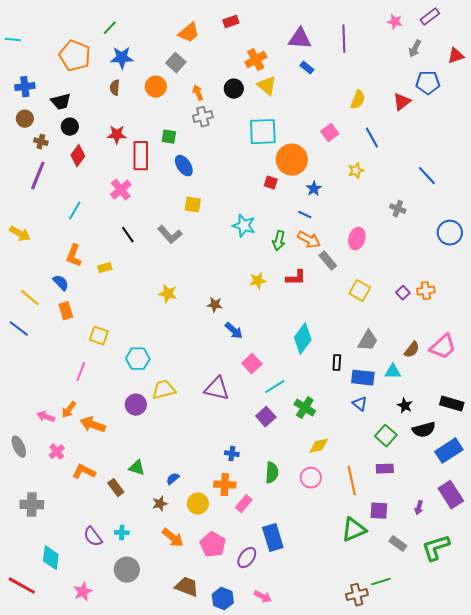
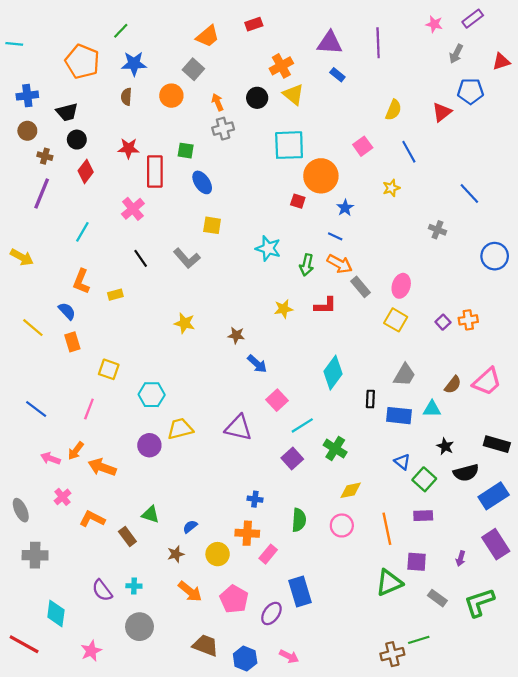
pink ellipse: (357, 239) -> (401, 286), moved
blue line: (19, 329) -> (36, 409), moved
blue triangle: (360, 404) -> (402, 462), moved
gray ellipse: (19, 447) -> (21, 510), moved

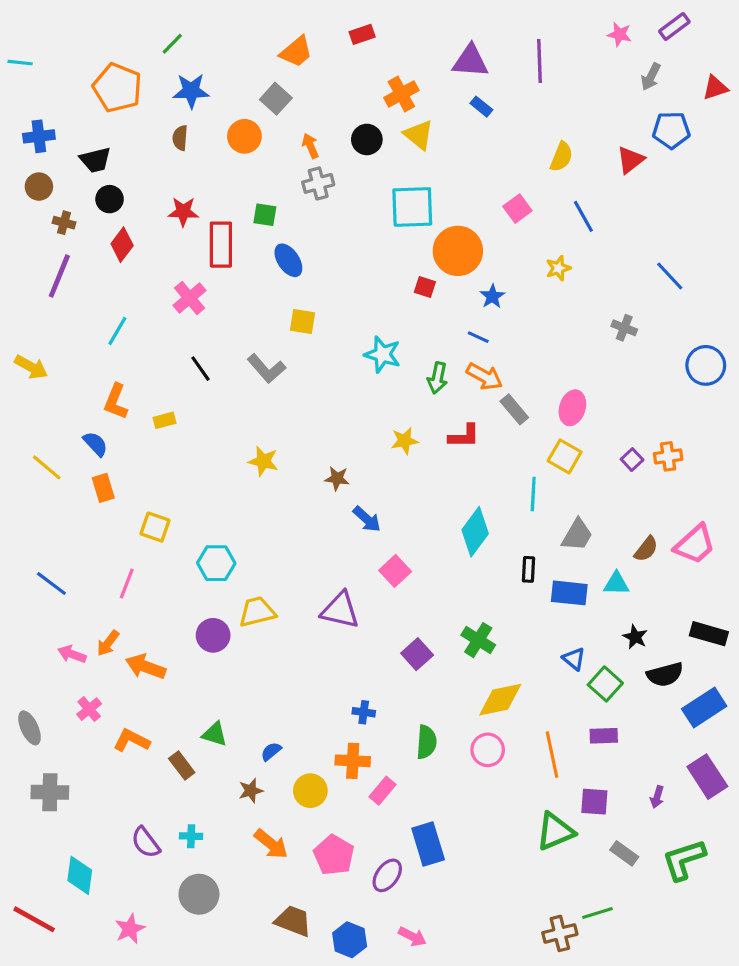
cyan line: (302, 425) -> (533, 494), moved, turned -55
yellow diamond: (351, 490) -> (500, 700), size x1.4

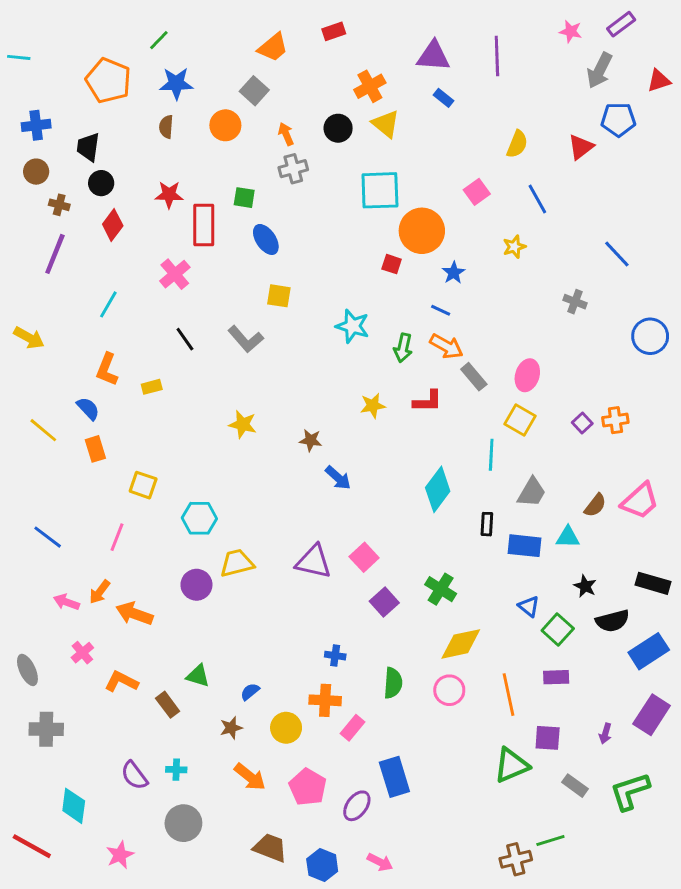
gray arrow: (651, 77) -> (600, 70), size x1.4
black trapezoid: (95, 160) -> (88, 147), turned 112
pink square: (395, 571) -> (364, 557), moved
purple rectangle: (707, 777) -> (652, 715), turned 66

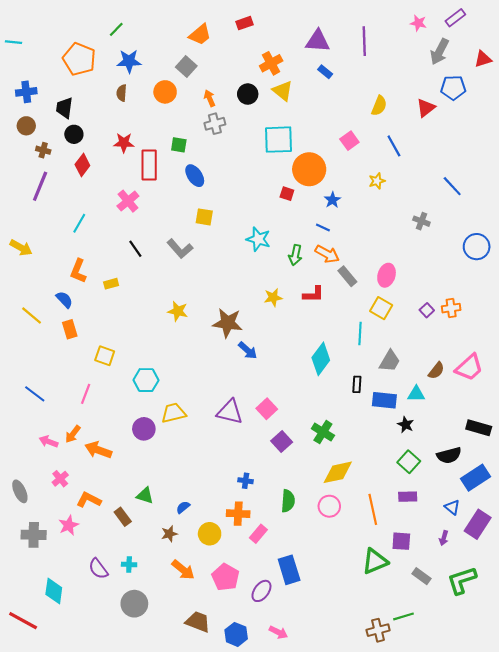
brown star: (311, 440) -> (228, 323), size x1.8
black star: (585, 586) -> (406, 425), moved
blue triangle: (529, 606) -> (452, 507), moved
pink star: (120, 855) -> (69, 525), moved

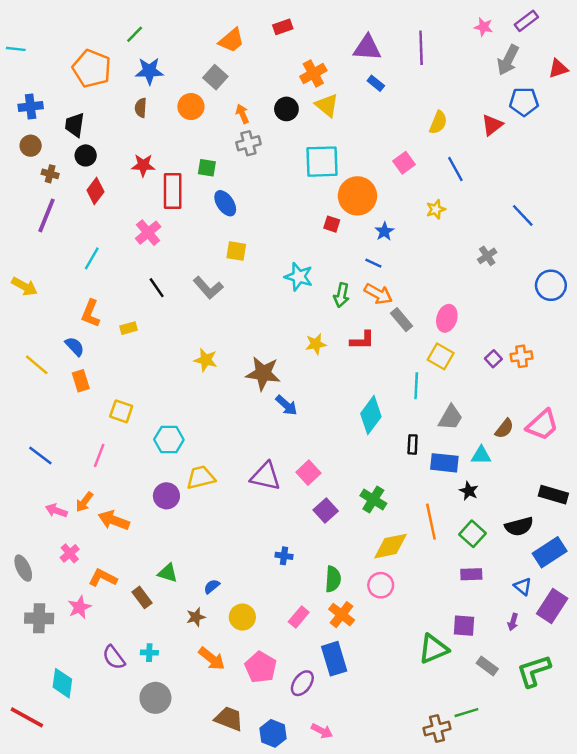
gray cross: (421, 221) -> (487, 256), turned 35
orange line: (373, 509) -> (431, 522), moved
orange cross: (238, 514) -> (342, 615), moved, turned 35

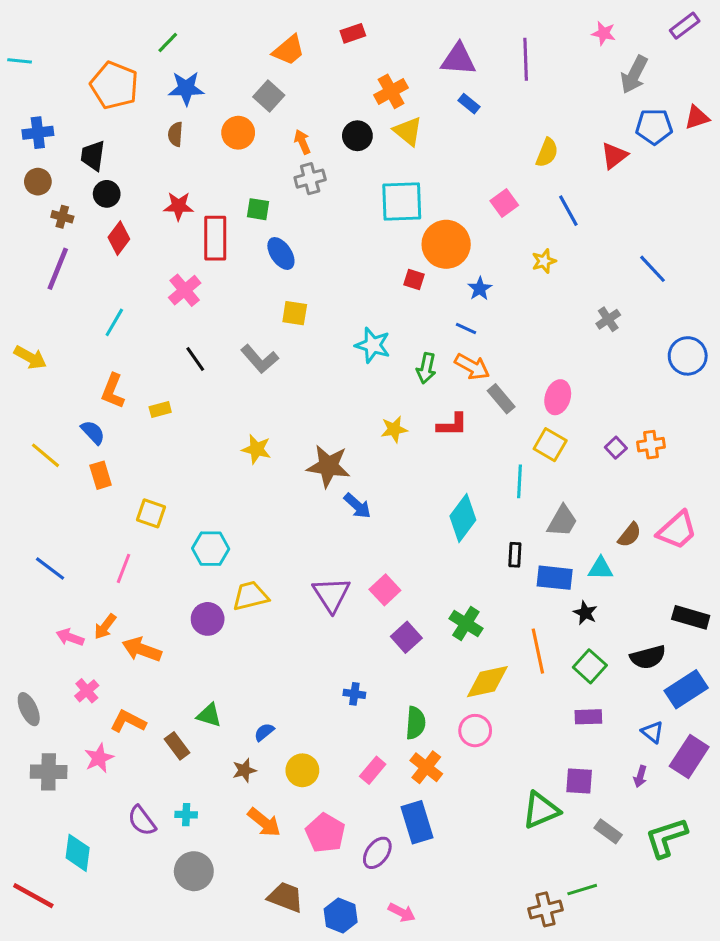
purple rectangle: (526, 21) -> (685, 26), moved
red triangle: (558, 69) -> (697, 117), moved
purple triangle: (266, 476) -> (331, 594), turned 44

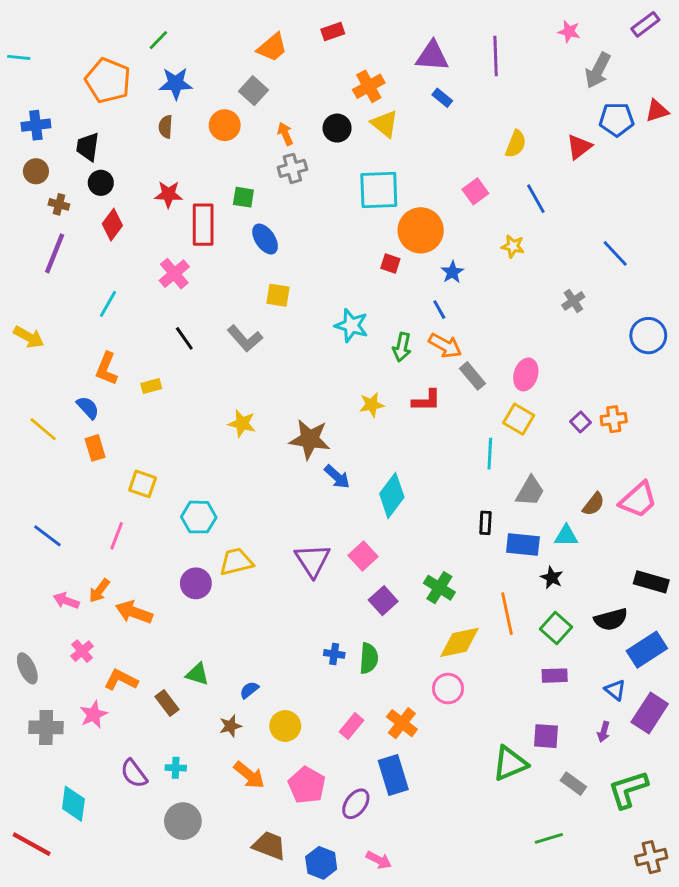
yellow star: (544, 261) -> (513, 246), turned 30
blue line: (466, 328) -> (439, 310), turned 36
cyan diamond: (463, 518) -> (392, 495), moved
green semicircle: (416, 723) -> (369, 658), moved
brown cross: (545, 909) -> (651, 857), moved

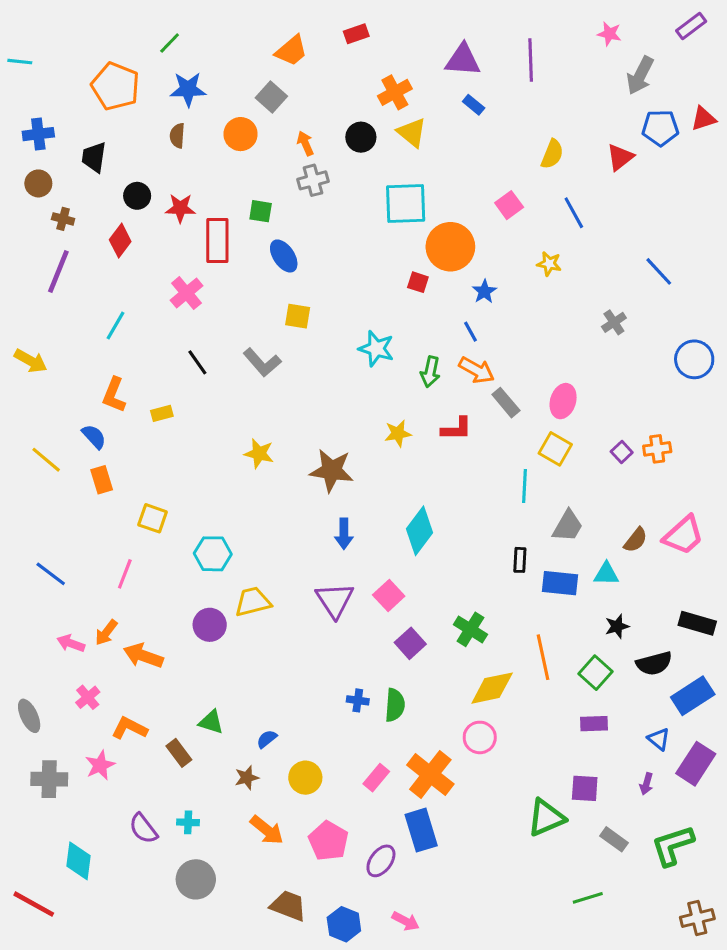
black circle: (101, 183) -> (137, 196), moved
blue arrow: (337, 477) -> (344, 534), moved, turned 48
black star: (552, 578) -> (617, 626), moved, turned 30
orange cross: (402, 723) -> (430, 774), size x1.4

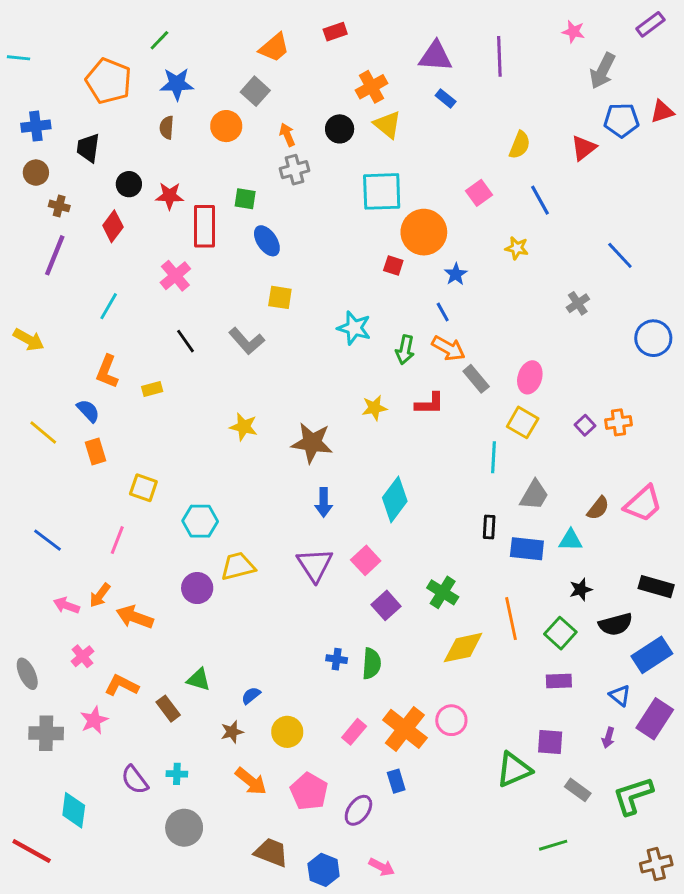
pink circle: (480, 737) -> (451, 720), moved
blue rectangle: (421, 830) -> (396, 781), size x0.6

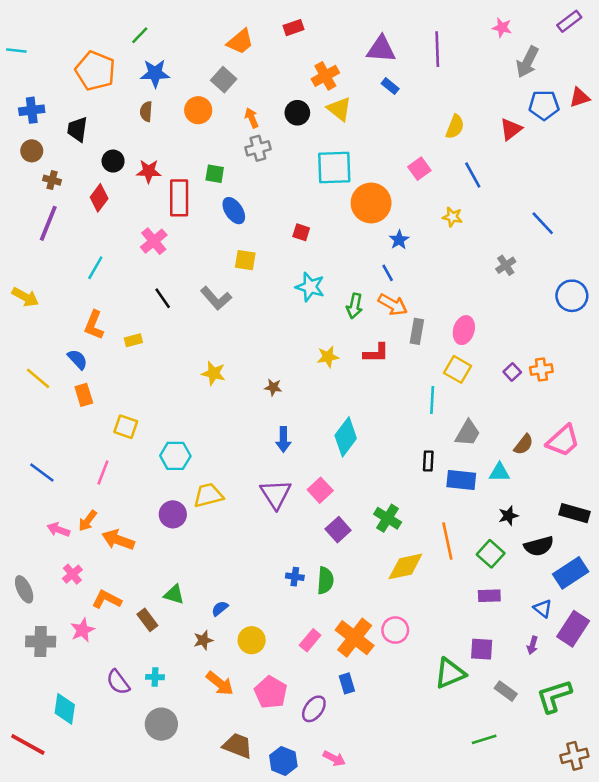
red square: (393, 266) -> (301, 232), moved
gray rectangle: (476, 379) -> (417, 331), turned 50
brown star: (312, 443) -> (273, 387), size x0.5

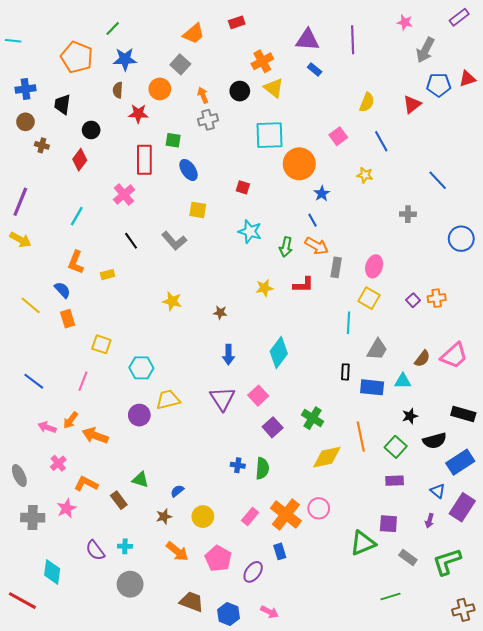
red star: (149, 171) -> (138, 114), moved
purple line: (48, 223) -> (20, 202), moved
gray cross: (506, 265) -> (408, 214), turned 35

